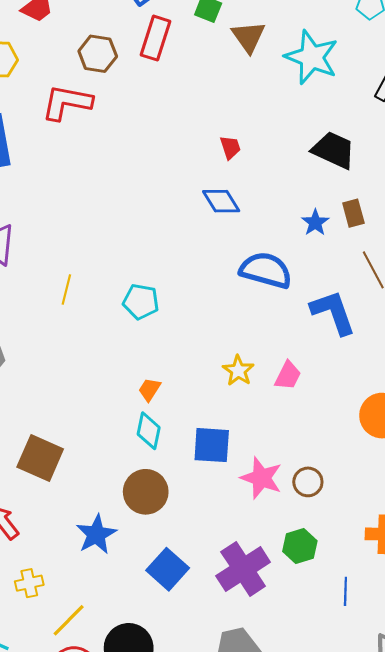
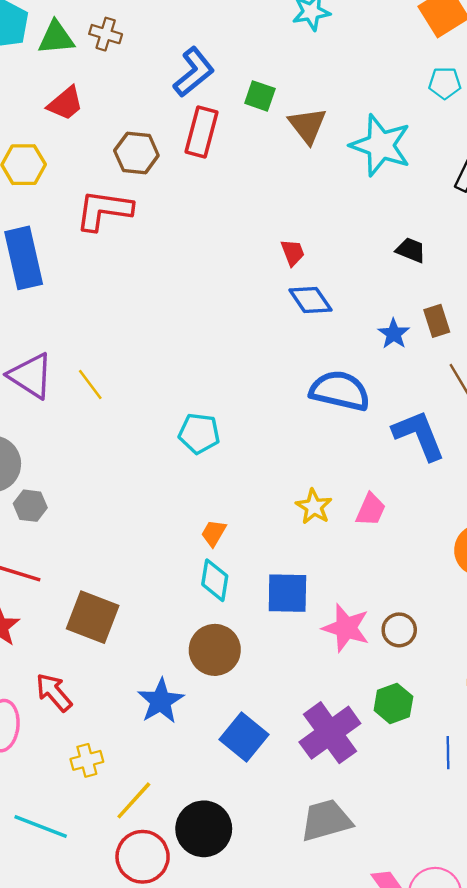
black trapezoid: (334, 150) -> (411, 250), size x0.6
blue diamond: (221, 201) -> (310, 300), moved
yellow line: (66, 290) -> (90, 385), moved, turned -48

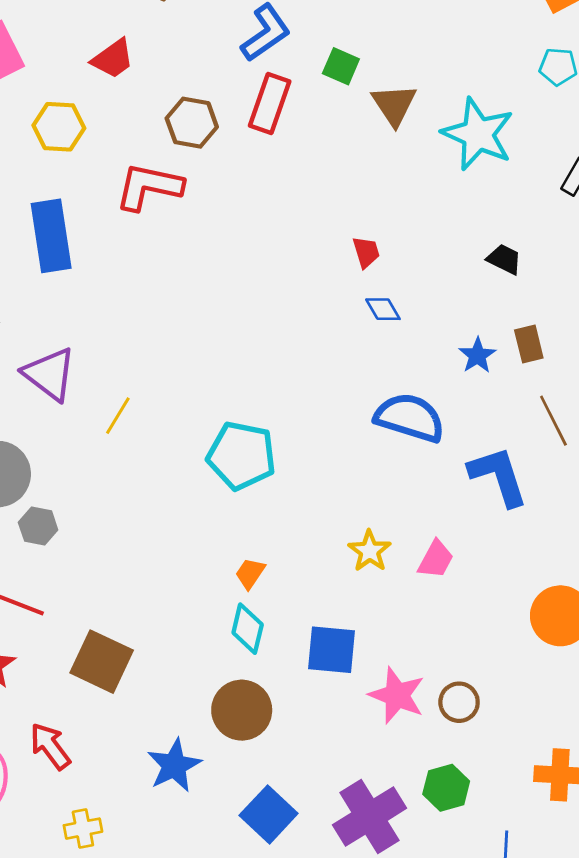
blue diamond: (310, 300) -> (383, 309), size x0.7
yellow line: (90, 385) -> (118, 416), moved, turned 64
cyan pentagon: (199, 433) -> (242, 456), size x1.4

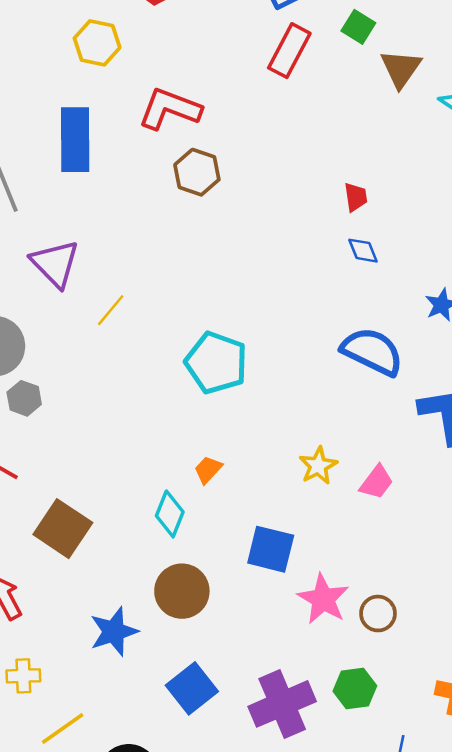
brown hexagon: (192, 123) -> (197, 172), moved
cyan diamond: (248, 629) -> (170, 514), moved

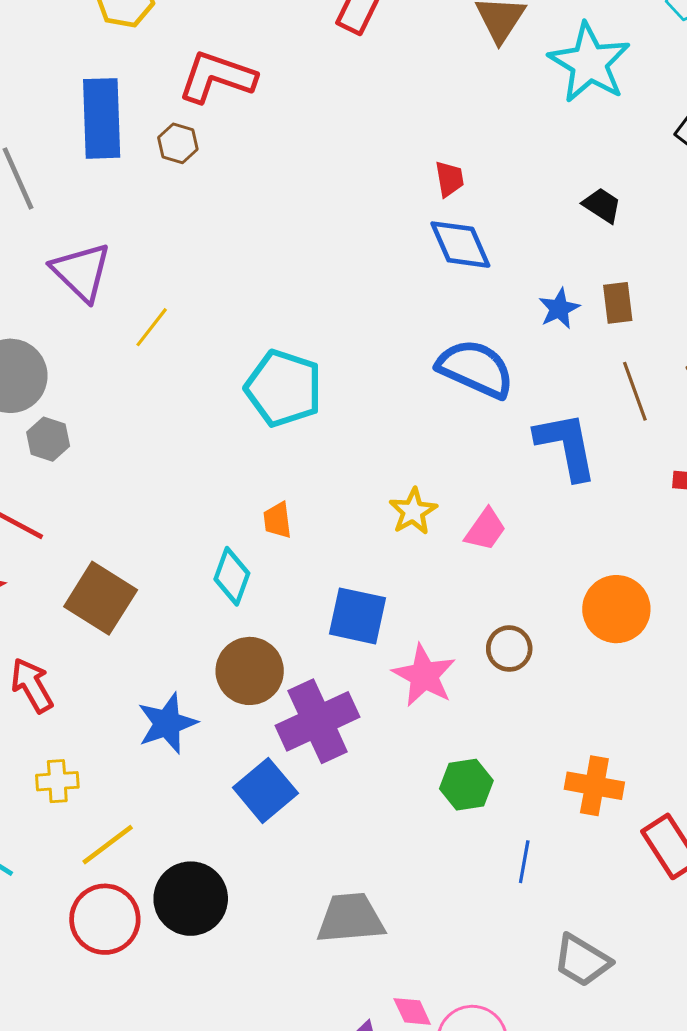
brown hexagon: (197, 172) -> (178, 143), moved, size x0.7
blue diamond: (363, 251) -> (460, 245), size x1.6
orange trapezoid: (208, 470) -> (277, 520), turned -48
brown circle: (378, 614) -> (509, 649), moved
purple cross: (282, 704) -> (318, 721), moved

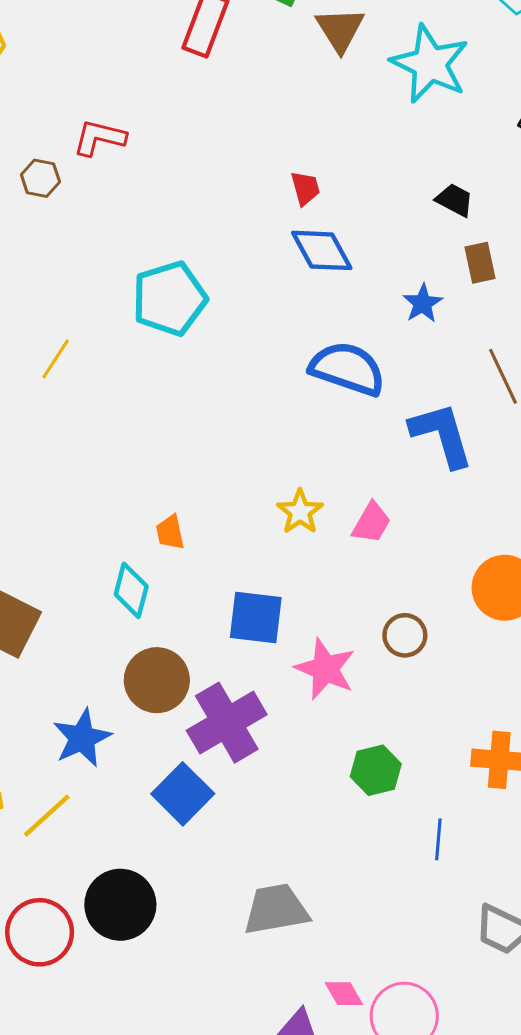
red L-shape: (217, 77) -> (99, 138), moved, size x0.7
brown rectangle: (618, 303) -> (480, 263), moved
yellow line: (152, 327) -> (56, 359), moved
cyan pentagon: (284, 388) -> (169, 298), moved, turned -30
yellow line: (108, 845) -> (47, 816), moved

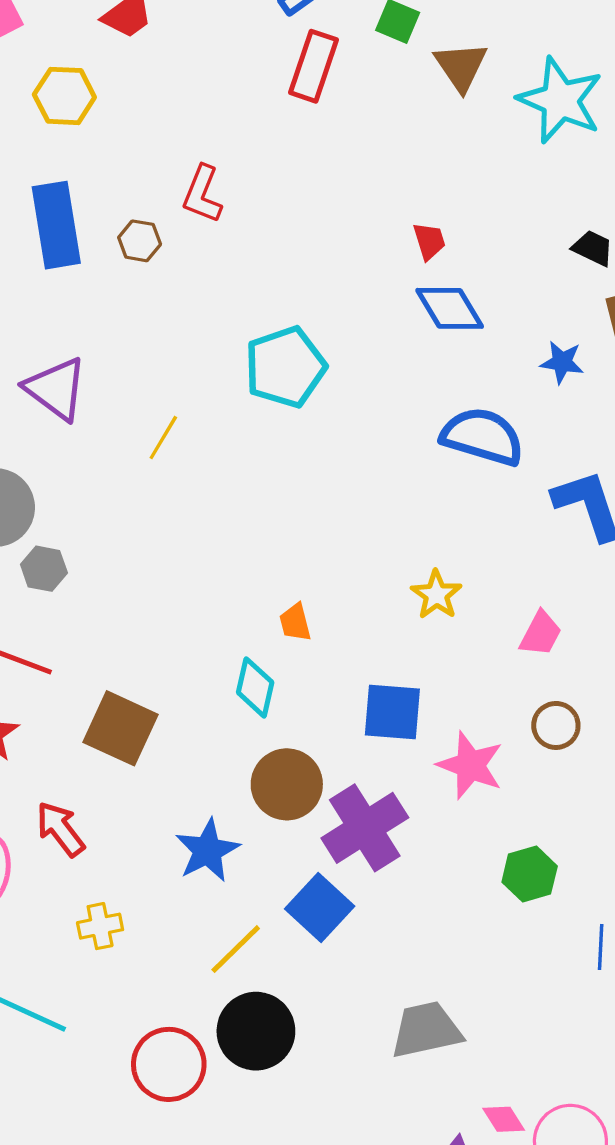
red L-shape: (99, 138) -> (202, 194), turned -80
blue star: (423, 303) -> (562, 362), turned -30
pink trapezoid: (371, 523) -> (541, 634), moved
yellow line: (47, 816) -> (236, 949), moved

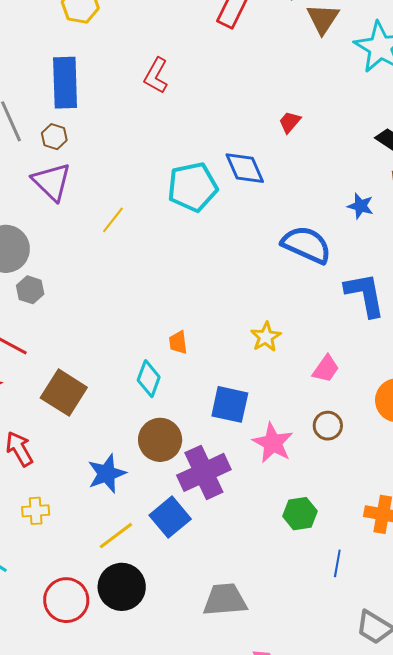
brown hexagon: (140, 241) -> (54, 137), moved
red trapezoid: (429, 241) -> (290, 122), turned -130
blue diamond: (450, 308) -> (245, 168), moved

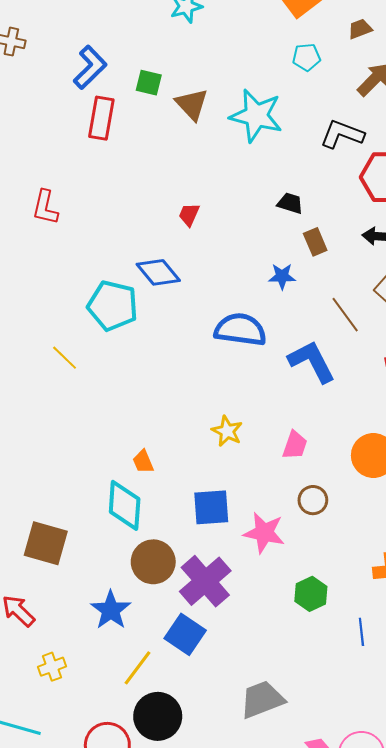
cyan pentagon: (192, 187) -> (113, 306), turned -30
yellow line: (113, 220) -> (65, 358), moved, turned -68
cyan diamond: (149, 379) -> (125, 505), size x1.4

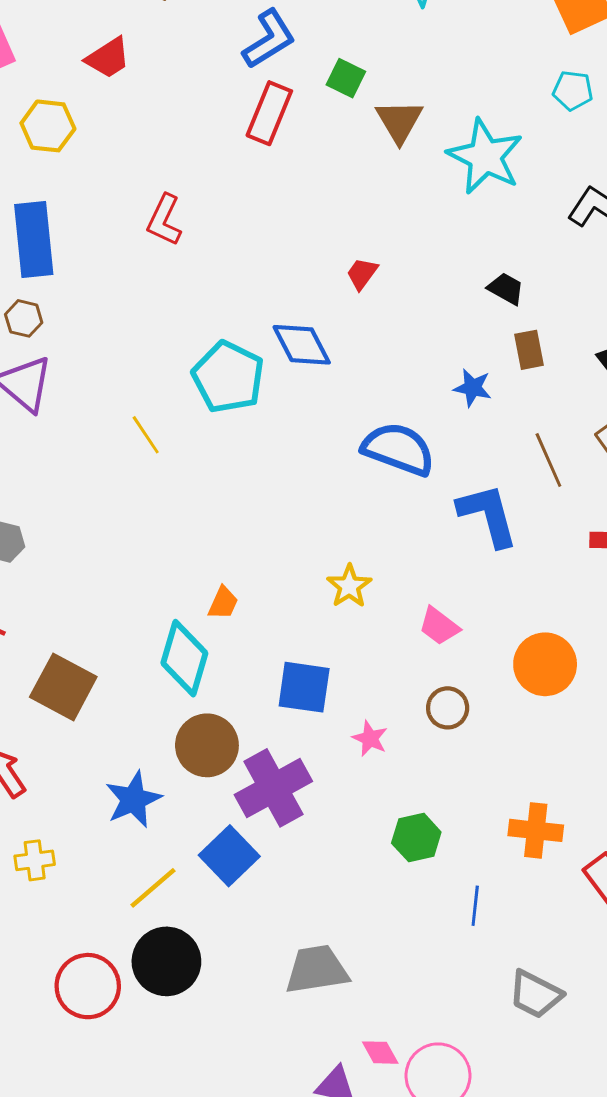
pink trapezoid: (295, 445) -> (439, 626), turned 96
orange trapezoid: (143, 462) -> (223, 603), turned -145
pink star: (264, 533) -> (370, 738), size x0.6

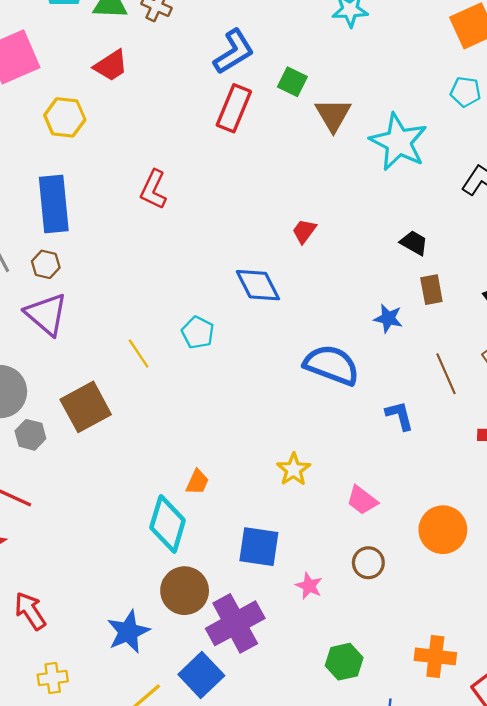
cyan pentagon: (228, 377) -> (198, 333), moved, size x0.6
blue L-shape: (488, 515) -> (400, 416), size x0.6
brown square: (63, 687) -> (86, 407), moved, turned 33

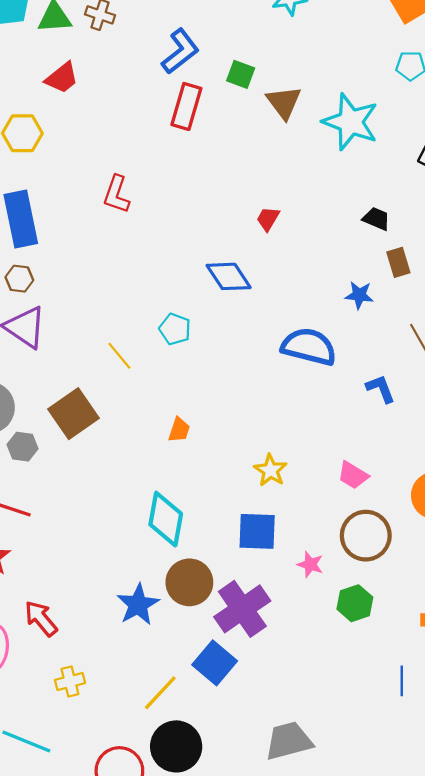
yellow star: (294, 469) -> (270, 470), moved
orange trapezoid: (197, 482) -> (179, 430), moved
brown circle: (368, 563) -> (366, 536), size x1.6
blue star: (128, 632) -> (138, 605), moved
green hexagon: (344, 662) -> (355, 603), moved

